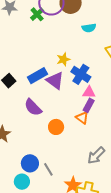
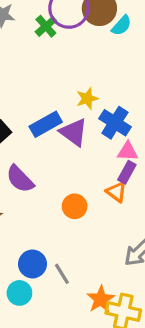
cyan semicircle: (89, 28) -> (122, 26), moved, turned -40
purple semicircle: (33, 107) -> (20, 179), moved

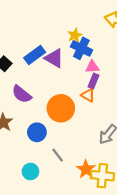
yellow star: (87, 99) -> (75, 35), moved
orange circle: (75, 206) -> (61, 108), size x1.6
blue circle: (32, 264) -> (37, 132), moved

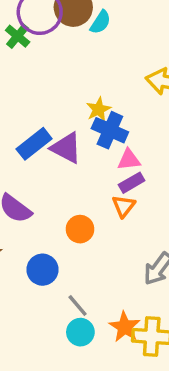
purple rectangle: (93, 81) -> (132, 183), turned 40
orange triangle: (88, 95) -> (124, 206), turned 40
orange circle: (61, 108) -> (80, 229), size x0.6
cyan circle: (30, 171) -> (80, 332), moved

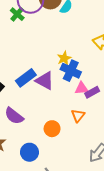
purple rectangle: (132, 183) -> (92, 92), moved

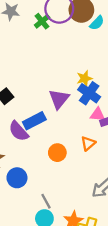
blue rectangle: (26, 78) -> (34, 121), moved
purple triangle: (45, 81) -> (59, 99), turned 30
blue circle: (29, 152) -> (17, 178), moved

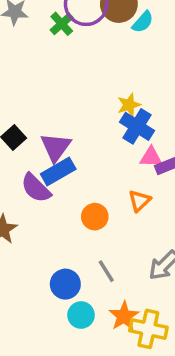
purple triangle: (59, 99) -> (56, 147), moved
blue circle: (17, 178) -> (65, 284), moved
gray line: (46, 201) -> (106, 271), moved

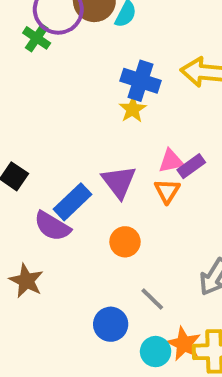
blue cross: (137, 126) -> (141, 81), moved
purple triangle: (56, 147) -> (119, 182), moved
orange triangle: (140, 201) -> (167, 191), moved
cyan circle: (81, 315) -> (156, 352), moved

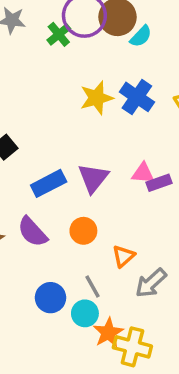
yellow star: (133, 109) -> (96, 98), moved, size x1.4
orange triangle: (167, 191) -> (123, 256), moved
purple semicircle: (52, 226) -> (32, 232), moved
cyan circle: (156, 352) -> (85, 313), moved

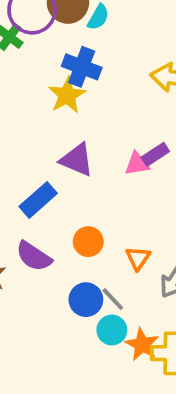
blue cross: (137, 97) -> (82, 67), moved
purple triangle: (93, 178) -> (77, 160), moved, turned -32
purple rectangle: (159, 183) -> (155, 154), moved
blue circle: (51, 298) -> (86, 300), moved

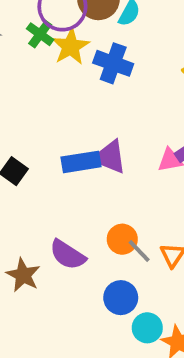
yellow star: (67, 95) -> (71, 46), moved
blue rectangle: (38, 200) -> (81, 162), moved, turned 33
gray line: (113, 299) -> (139, 251), moved

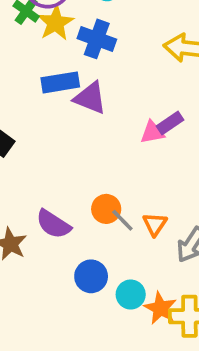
purple triangle: (110, 157) -> (90, 98), moved
blue rectangle: (81, 162) -> (60, 82), moved
blue circle: (121, 298) -> (91, 276), moved

